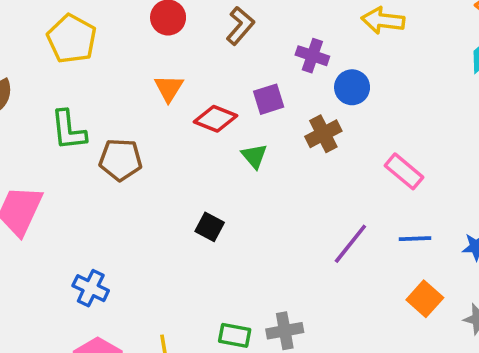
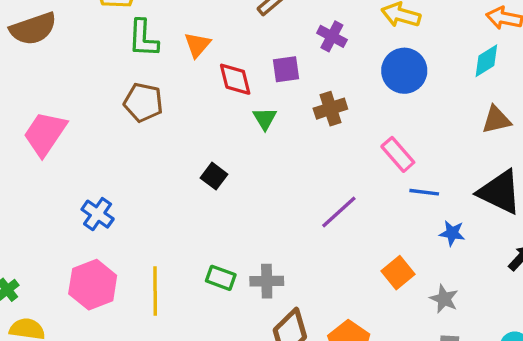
blue circle: (352, 87) -> (404, 71), moved, size x1.4
red diamond: (216, 119) -> (235, 79), turned 45
green L-shape: (68, 130) -> (143, 38), moved
blue line: (415, 239) -> (424, 192), moved

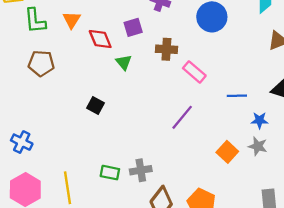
brown cross: (330, 109) -> (166, 49), turned 30
pink rectangle: (398, 154) -> (194, 72), moved
gray star: (444, 299) -> (258, 146), moved

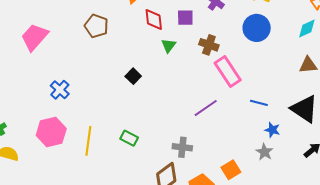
pink rectangle: (194, 72) -> (228, 72), size x1.4
orange square: (227, 152) -> (231, 170), moved
gray cross: (141, 170) -> (182, 147), moved

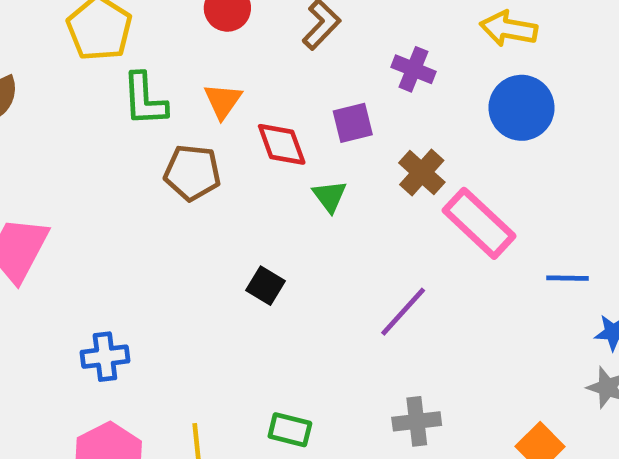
brown pentagon: (96, 26) -> (192, 173), moved
brown cross: (209, 45) -> (422, 173), turned 36
blue cross: (60, 90) -> (105, 357), turned -36
purple line: (206, 108) -> (403, 312), moved

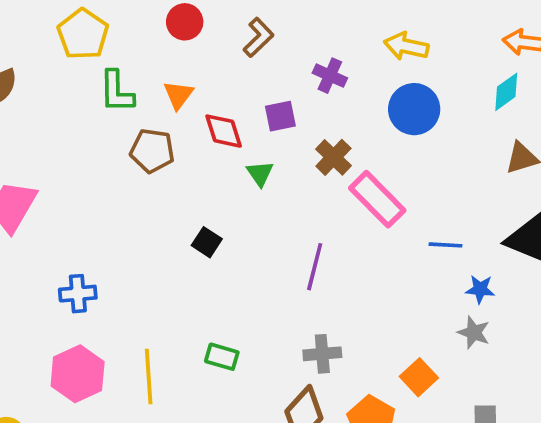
purple line: (403, 312) -> (315, 267), turned -30

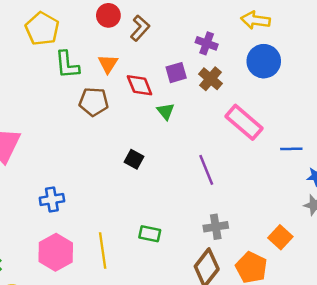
brown L-shape: (258, 37) -> (140, 28), moved
brown cross: (333, 157) -> (210, 79), moved
purple line: (315, 267) -> (206, 170), turned -32

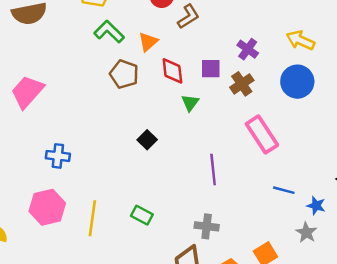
green L-shape: (67, 65) -> (109, 32), turned 124
blue line: (291, 149) -> (284, 190), moved

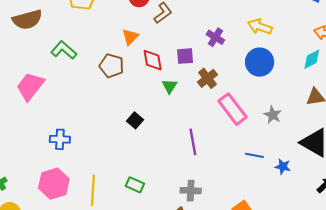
green L-shape: (109, 32) -> (64, 50), moved
brown cross: (242, 84) -> (207, 78), moved
gray star: (306, 232) -> (273, 115), moved

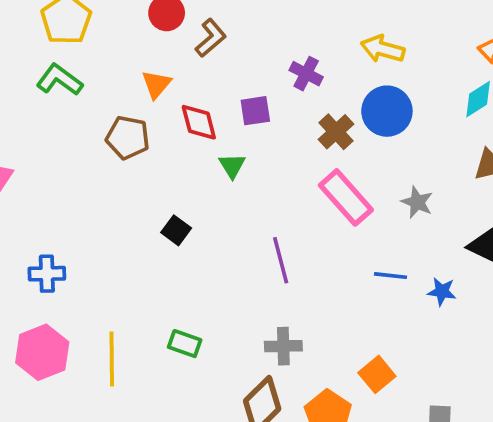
green L-shape: (64, 50) -> (59, 80), moved
brown cross: (207, 78) -> (336, 132), moved

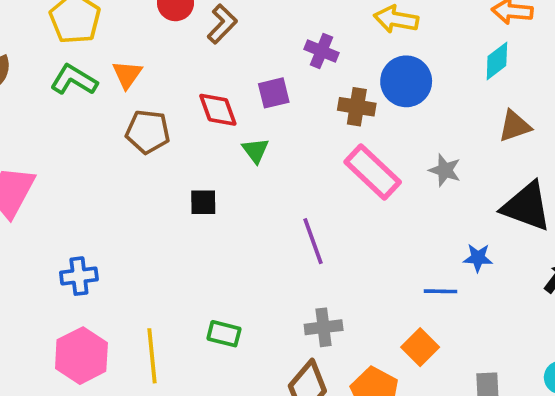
orange triangle: (156, 84) -> (127, 74), moved
brown cross: (336, 132) -> (357, 107), turned -33
black square: (176, 230) -> (203, 202), moved, turned -32
blue line: (390, 276) -> (440, 291), moved

